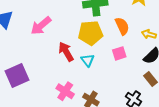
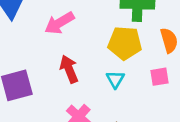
red arrow: (66, 52) -> (69, 69), moved

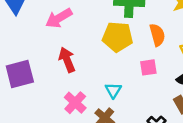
cyan triangle: (115, 79) -> (113, 90), moved

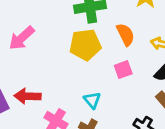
red arrow: (67, 60) -> (27, 96), moved, turned -55

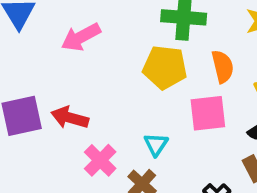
pink square: (123, 70) -> (208, 113), size x1.5

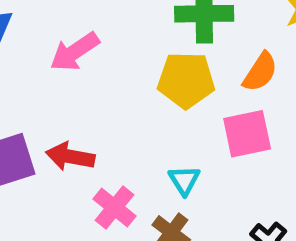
orange semicircle: (223, 67) -> (260, 72), turned 52

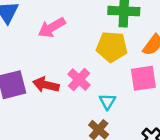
pink cross: (115, 207) -> (79, 80), moved

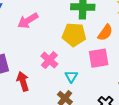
red arrow: (46, 85) -> (23, 81), moved, turned 60

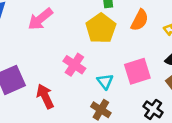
yellow pentagon: (74, 35) -> (101, 28), turned -30
pink square: (99, 58) -> (137, 71), moved

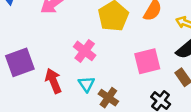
cyan triangle: (105, 81) -> (86, 84), moved

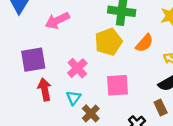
pink square: (147, 61) -> (118, 85), moved
purple square: (20, 62) -> (33, 60), moved

